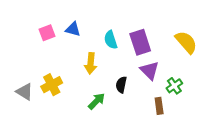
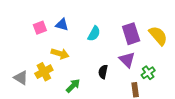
cyan semicircle: (111, 40) -> (94, 34), turned -133
purple rectangle: (140, 42) -> (131, 34), moved
yellow arrow: (91, 63) -> (60, 54), moved, turned -78
green arrow: (97, 101) -> (73, 86), moved

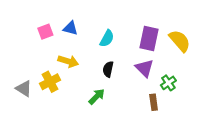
purple rectangle: (131, 34) -> (149, 38), turned 30
black semicircle: (103, 72) -> (108, 69), moved
green arrow: (73, 86) -> (97, 97), moved

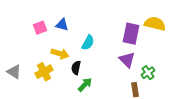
cyan semicircle: (107, 38) -> (88, 43), moved
yellow semicircle: (180, 41) -> (155, 24), moved, turned -35
black semicircle: (108, 69) -> (76, 68), moved
gray triangle: (24, 89) -> (14, 72), moved

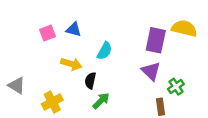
yellow cross: (44, 72) -> (52, 102), moved

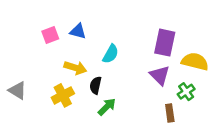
yellow semicircle: (184, 28) -> (195, 61), moved
yellow cross: (52, 102) -> (63, 95), moved

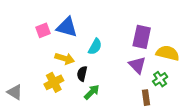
blue triangle: (78, 31) -> (67, 27), size x1.5
gray triangle: (17, 90) -> (15, 92), moved

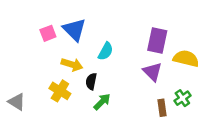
blue triangle: (67, 27) -> (74, 30), turned 30
green cross: (160, 79) -> (182, 98), moved
yellow cross: (54, 82) -> (60, 91), turned -30

